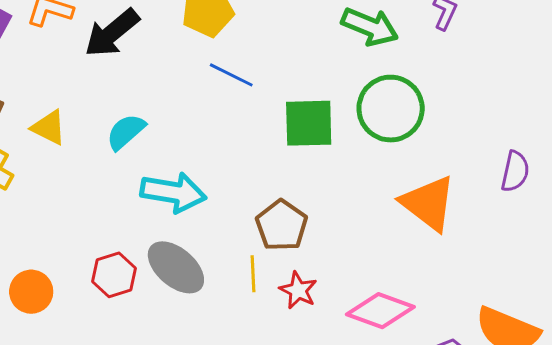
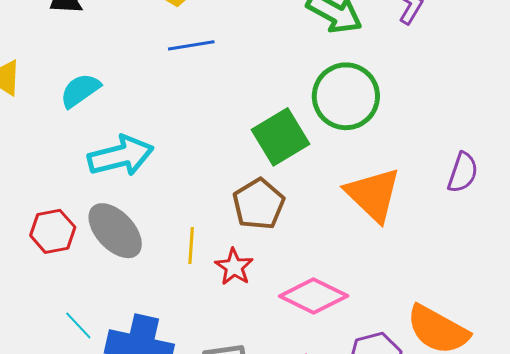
blue line: (231, 75) -> (191, 45), turned -42
green square: (309, 123) -> (280, 137), moved, turned -36
cyan arrow: (173, 192) -> (121, 156), turned -30
brown pentagon: (282, 225) -> (259, 204), moved

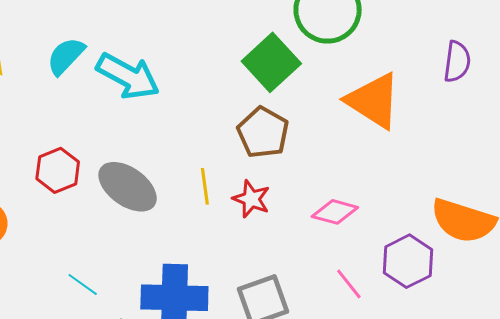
cyan arrow: (121, 156) -> (128, 76), moved, turned 54
red hexagon: (53, 231) -> (58, 170), moved
pink diamond: (314, 296) -> (335, 212), size x0.7
cyan line: (78, 325) -> (83, 284), moved

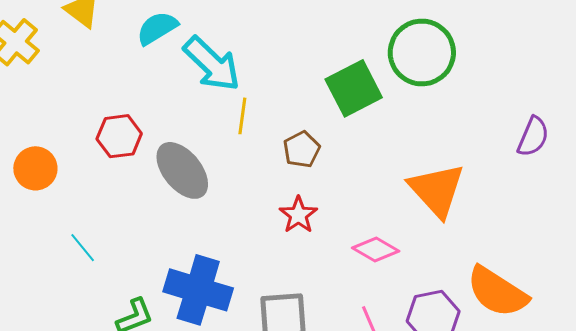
orange triangle: (373, 101) -> (437, 190), moved
brown pentagon: (263, 133) -> (302, 149), moved, size x0.7
yellow line: (205, 186) -> (242, 116), moved
cyan line: (83, 284) -> (83, 248), moved

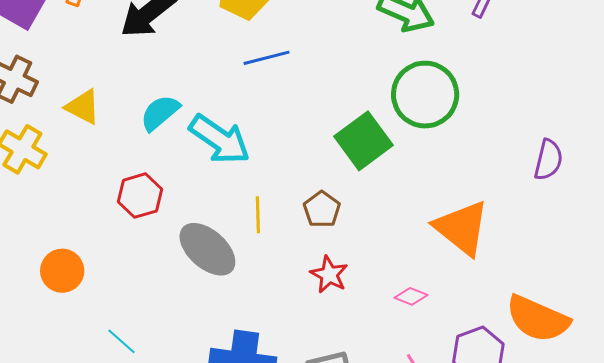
yellow line: (242, 116) -> (258, 215), moved
red hexagon: (119, 136) -> (140, 196), moved
pink diamond: (376, 250) -> (411, 296), size x0.7

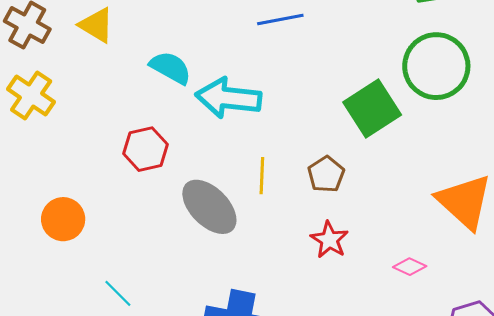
yellow triangle: (83, 107) -> (96, 25), moved
cyan semicircle: (160, 113) -> (171, 68), turned 66
cyan arrow: (220, 139) -> (228, 98), turned 148

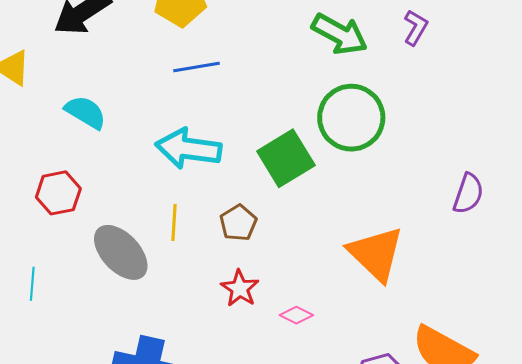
cyan arrow: (228, 98) -> (188, 149), moved
pink diamond: (410, 267) -> (296, 315), moved
cyan line: (118, 293) -> (32, 284), moved, turned 48

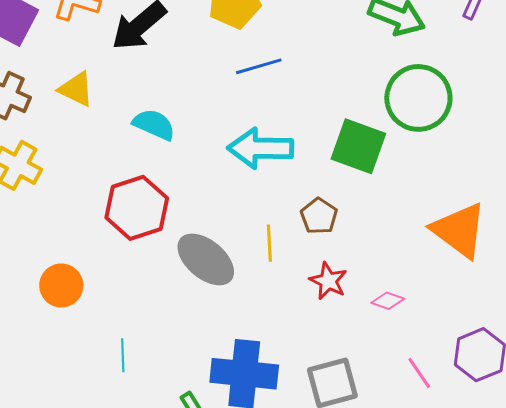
green square: (286, 158) -> (358, 146), turned -32
red hexagon: (58, 193) -> (137, 208), size x1.4
yellow line: (174, 223) -> (269, 243), moved
cyan line: (32, 284) -> (123, 355), moved

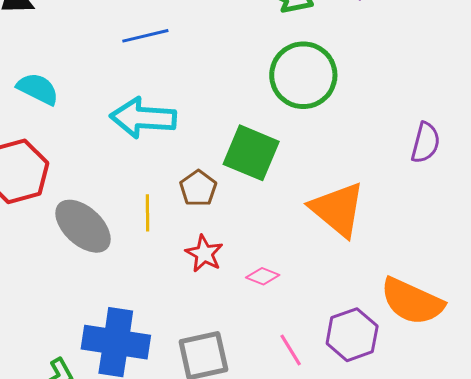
green square: (358, 146) -> (251, 153), moved

